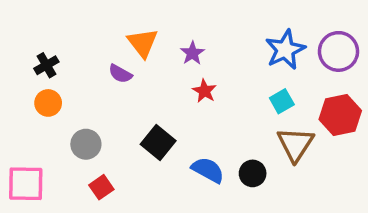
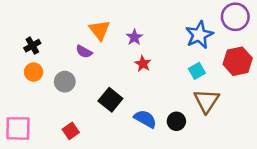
purple circle: (338, 51) -> (235, 17), moved
red hexagon: (340, 115) -> (238, 61), moved
gray circle: (86, 144) -> (65, 82), moved

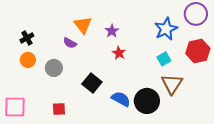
black circle: (176, 121) -> (147, 101), size x1.6
red square: (71, 131) -> (59, 109), turned 32

